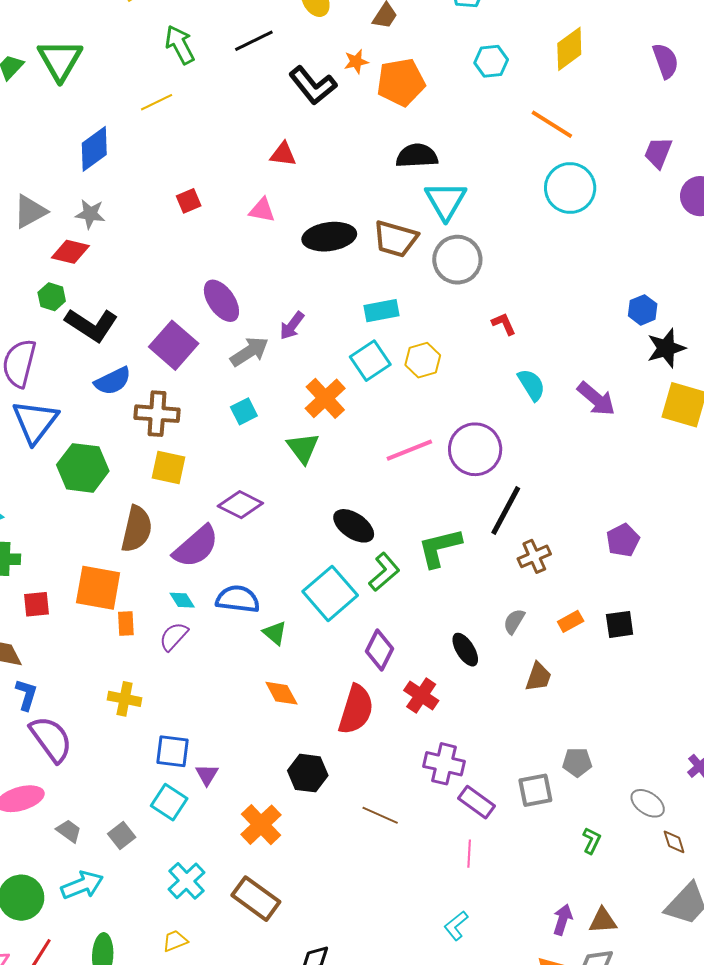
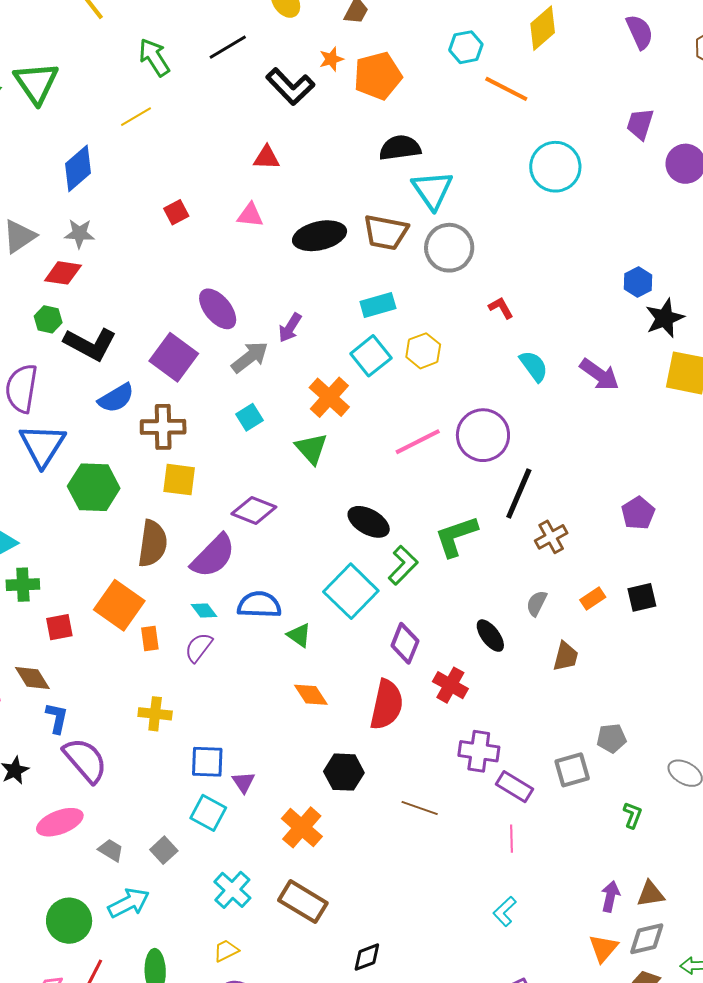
orange line: (552, 124) -> (506, 89), moved
orange square: (98, 588) -> (119, 605), turned 30

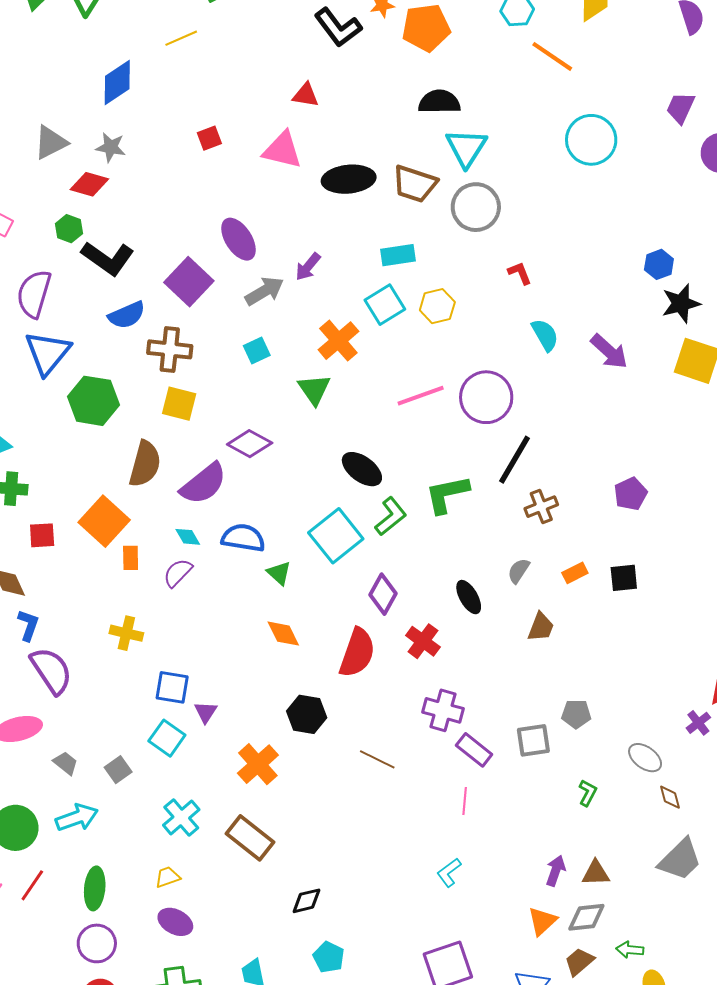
pink triangle: (250, 215) -> (282, 150), size x1.5

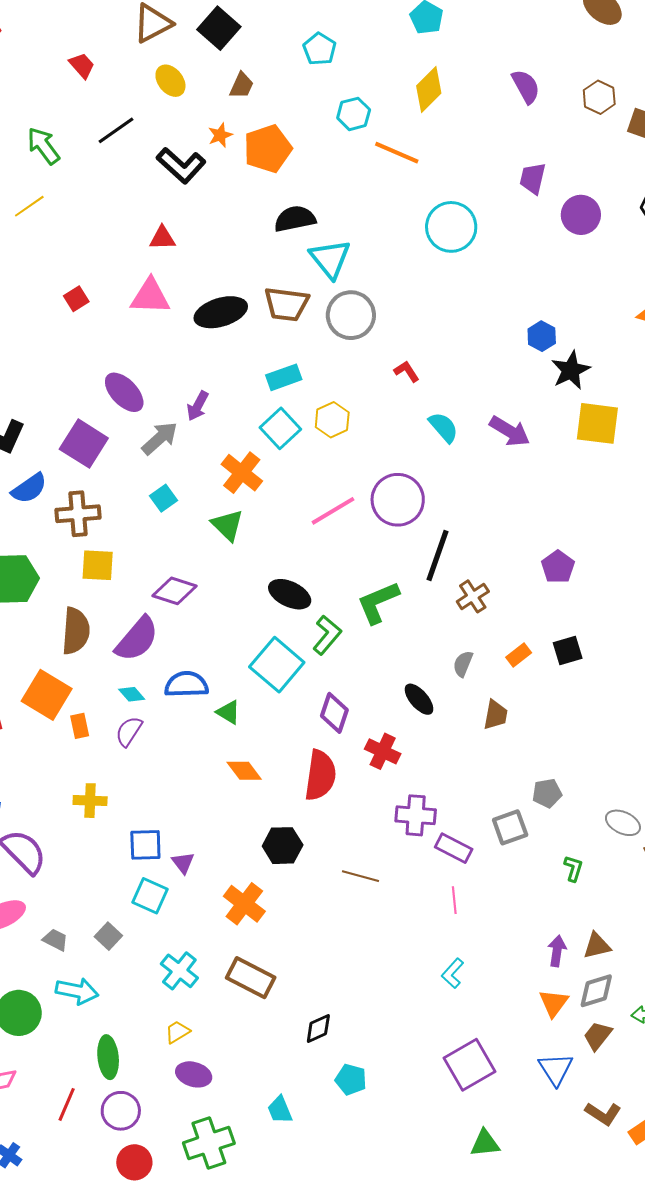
cyan arrow: (77, 818) -> (77, 991), turned 42
red line: (32, 885) -> (67, 1104), moved

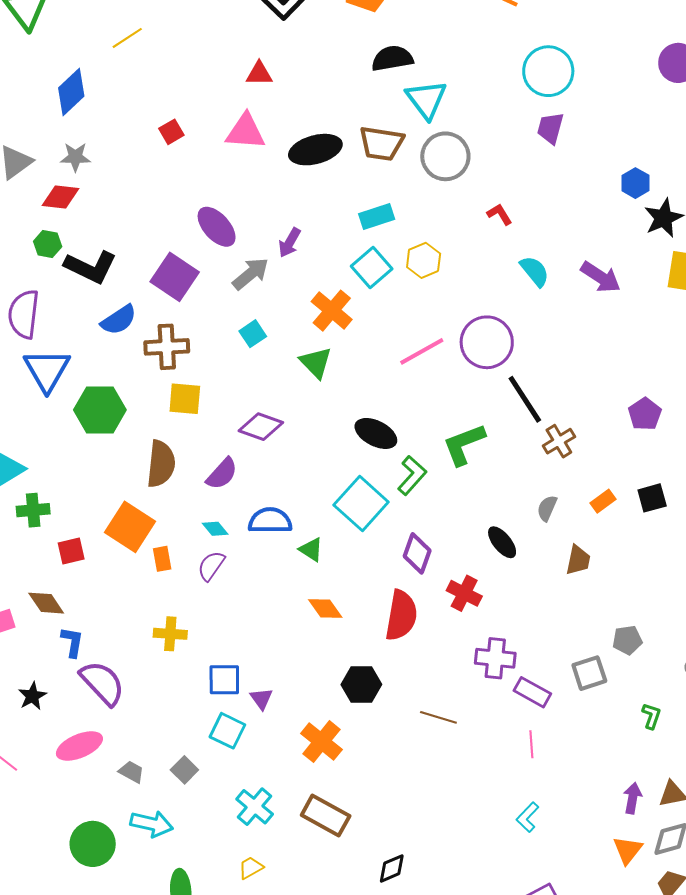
purple trapezoid: (533, 178) -> (550, 128), moved
black line: (437, 556) -> (525, 399), turned -54
purple semicircle: (137, 639) -> (222, 474), size x0.7

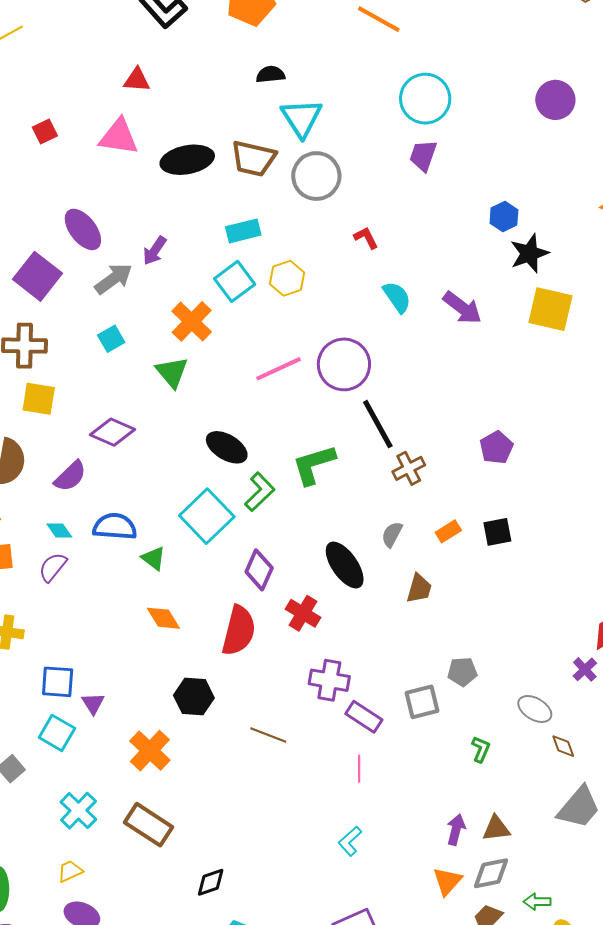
black semicircle: (392, 58) -> (271, 74), size x0.7
black ellipse: (502, 542) -> (345, 565), size x1.4

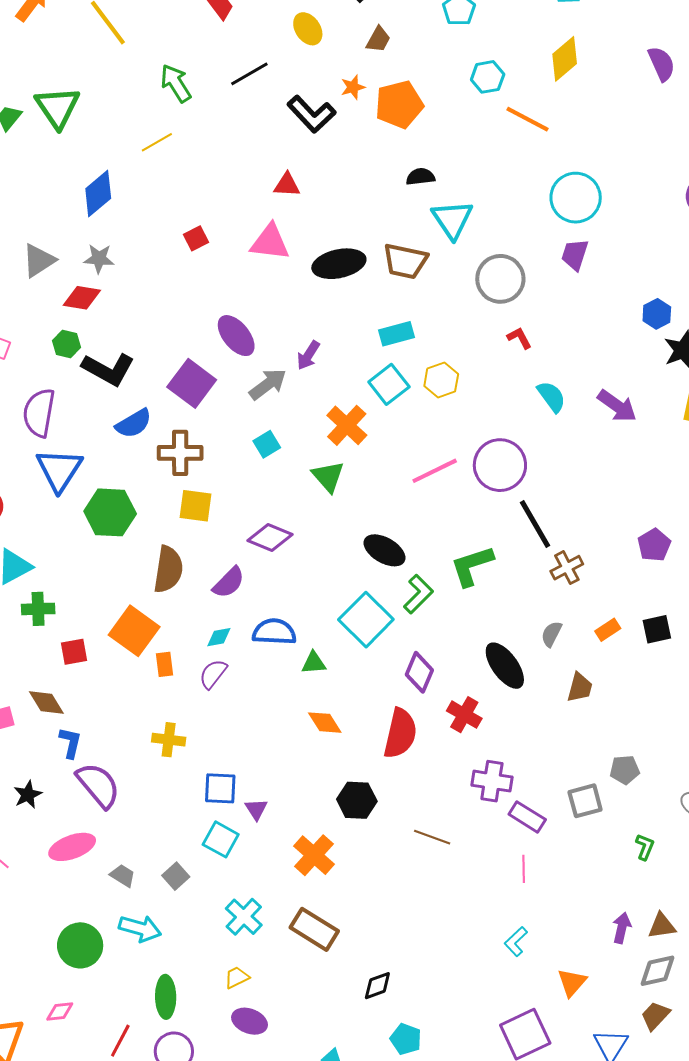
gray circle: (316, 176) -> (500, 279), moved
cyan diamond: (59, 531) -> (219, 637), turned -64
green triangle: (154, 558) -> (314, 663), turned -40
orange triangle: (447, 881) -> (572, 982), moved

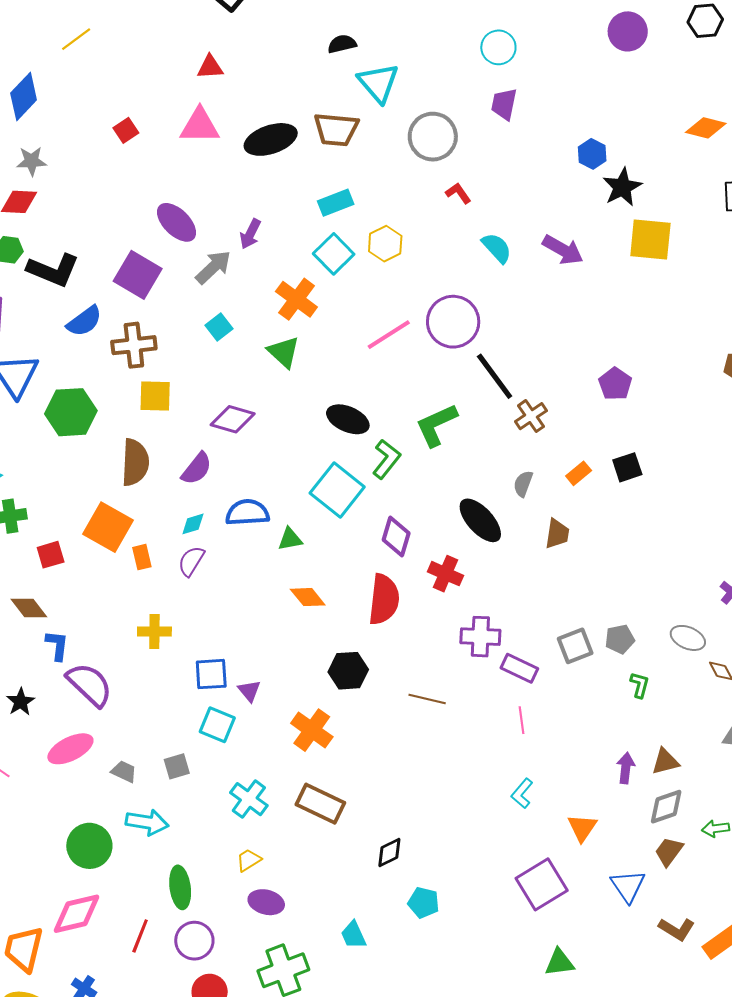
cyan circle: (576, 198) -> (498, 47), size x0.7
gray pentagon: (625, 770) -> (620, 639), moved
gray square: (176, 876) -> (177, 766), turned 32
pink diamond: (60, 1012) -> (77, 914), size x1.8

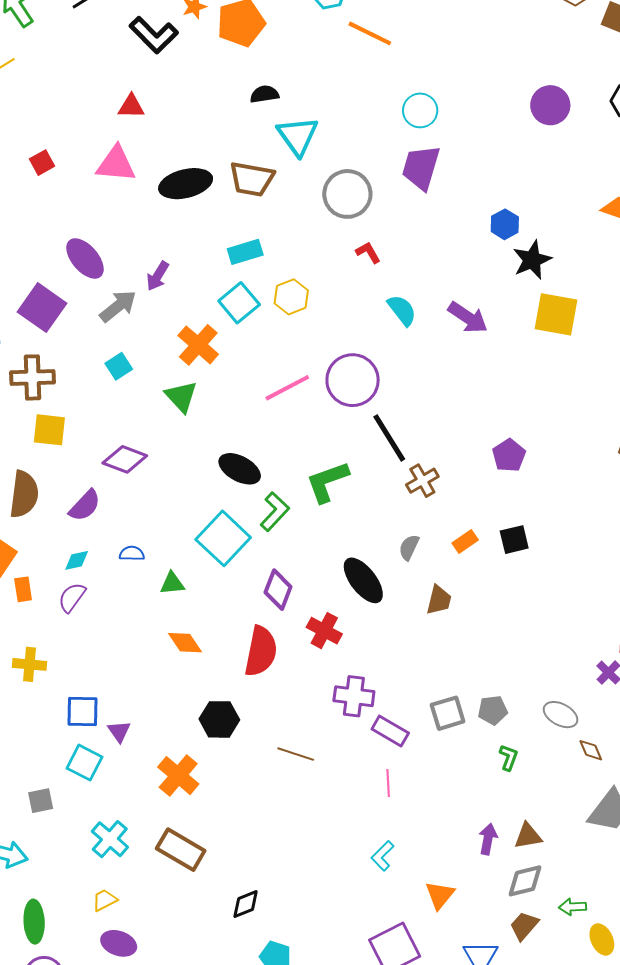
purple trapezoid: (504, 104) -> (421, 168), size x1.4
blue semicircle: (247, 513) -> (132, 554), size x0.6

